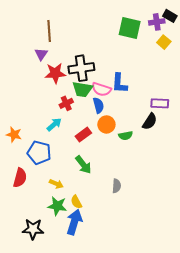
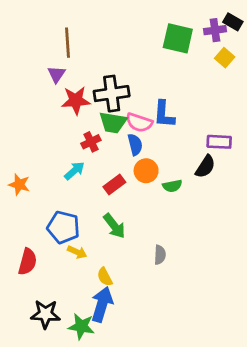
blue pentagon: (39, 153) -> (63, 227), moved
red semicircle: (20, 178) -> (28, 262), moved
green star: (57, 206) -> (81, 326), moved

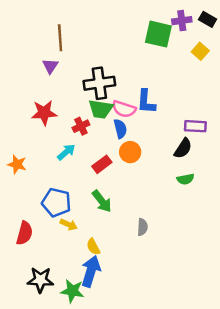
purple cross: (215, 30) -> (182, 21), moved
red star: (76, 100) -> (44, 113), moved
green semicircle: (172, 186) -> (185, 179), moved

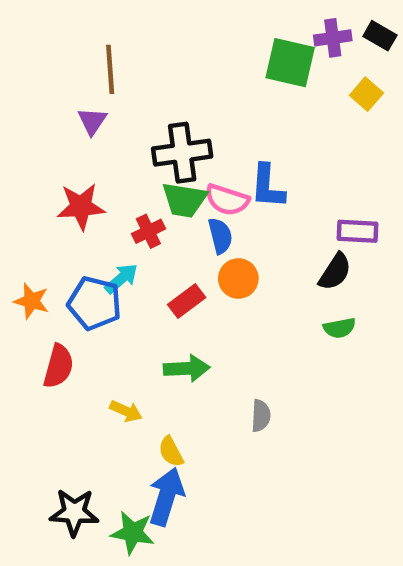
green arrow: (102, 201) -> (187, 368), turned -55
blue pentagon: (56, 202) -> (94, 303), moved
red semicircle: (24, 233) -> (58, 366), moved

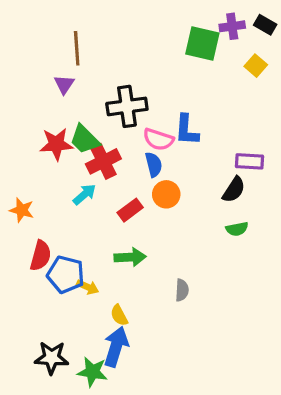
green trapezoid: (184, 200) -> (85, 139), moved, turned 36
red cross: (148, 231) -> (103, 161), size x1.5
blue pentagon: (94, 303) -> (66, 274), moved

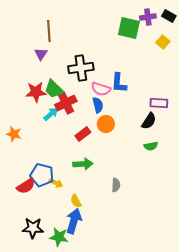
cyan arrow: (85, 194) -> (51, 114), moved
red semicircle: (41, 256) -> (26, 186), moved, turned 42

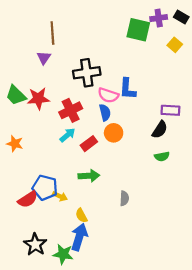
green trapezoid: (54, 89) -> (16, 95), moved
cyan arrow: (51, 114) -> (67, 135), moved
black star: (33, 228) -> (35, 244), turned 30

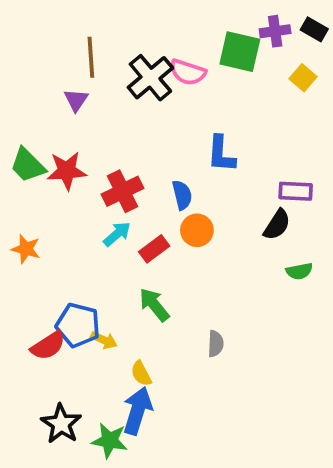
black cross: (87, 73) -> (150, 78), moved, turned -32
pink semicircle: (108, 95) -> (188, 72), moved
green semicircle: (162, 156) -> (299, 271), moved
green arrow: (89, 176) -> (154, 305), turned -126

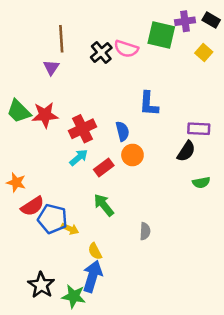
black cross: (150, 78) -> (101, 52), size x0.7
orange star: (26, 249) -> (16, 183), moved
red semicircle: (48, 346) -> (32, 206), moved

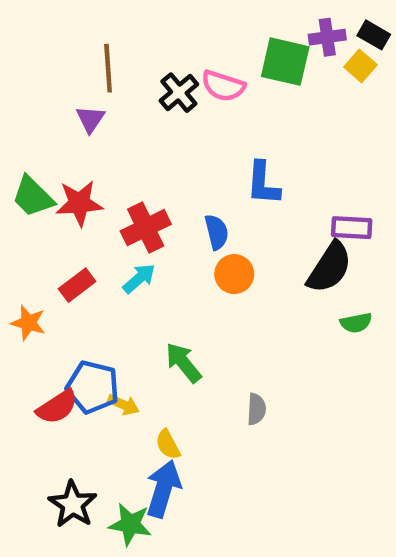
yellow square: (204, 52) -> (360, 66), moved
black semicircle: (186, 151) -> (329, 267), size x1.4
red rectangle: (104, 168) -> (77, 285), moved
red semicircle: (32, 206) -> (57, 407), moved

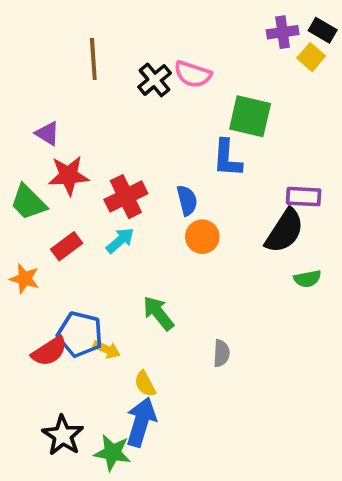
green square: (285, 62) -> (250, 116), moved
purple triangle: (90, 119) -> (48, 133), moved, turned -32
green trapezoid: (33, 197) -> (28, 202), moved

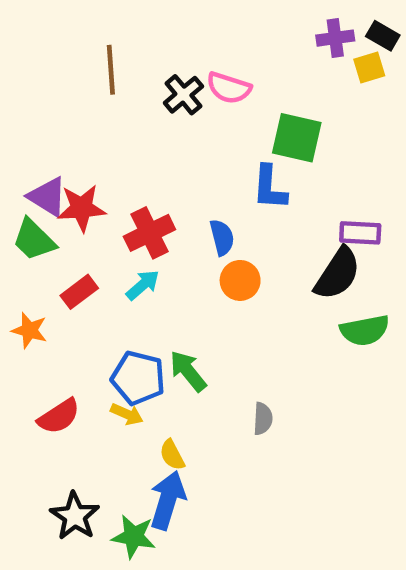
yellow square: (311, 57) -> (369, 68), turned 32
purple triangle: (48, 133) -> (48, 197), moved, size x1.4
green semicircle: (307, 279) -> (365, 330), size x1.5
blue pentagon: (80, 334) -> (138, 378), moved

